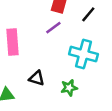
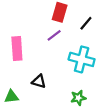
green star: (69, 88) -> (78, 98), moved

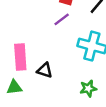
pink rectangle: (17, 48) -> (20, 57), moved

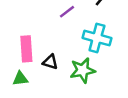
green star: (88, 88) -> (83, 70), moved, size x1.5

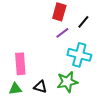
purple line: (67, 12) -> (62, 33), moved
black triangle: (50, 62) -> (40, 87), moved

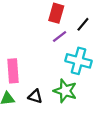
green star: (67, 82) -> (65, 91), turned 30

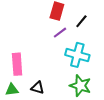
green star: (65, 91) -> (80, 86), moved

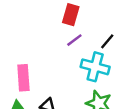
black line: (81, 21) -> (107, 41), moved

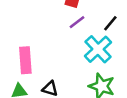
cyan cross: (95, 67) -> (98, 49), turned 32

